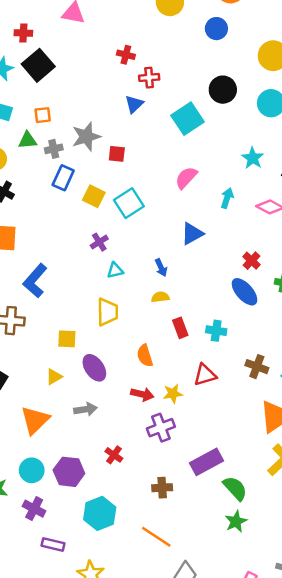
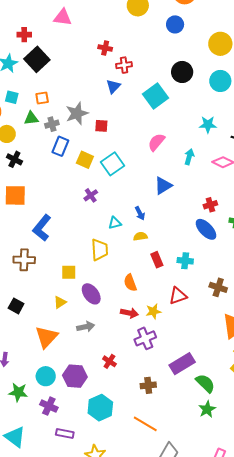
cyan star: (253, 158) -> (208, 125), turned -30
red cross: (252, 261) -> (210, 205), turned 32
cyan triangle: (115, 270) -> (115, 223), moved

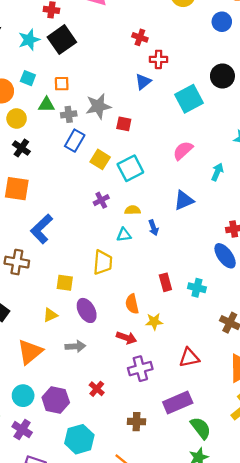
yellow semicircle: (140, 236) -> (133, 210), moved
red triangle: (178, 296) -> (189, 358), moved
yellow star: (153, 311) -> (154, 322), moved

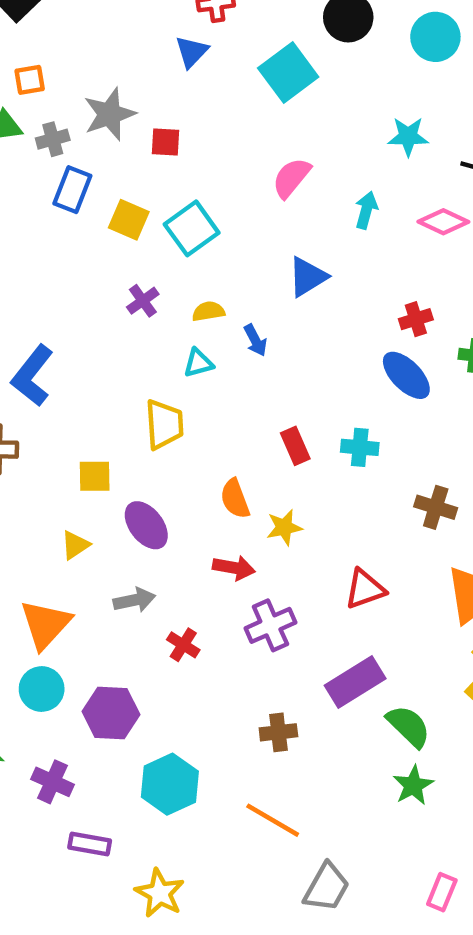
red cross: (97, 389) -> (183, 645), moved
cyan circle: (23, 396) -> (42, 689), moved

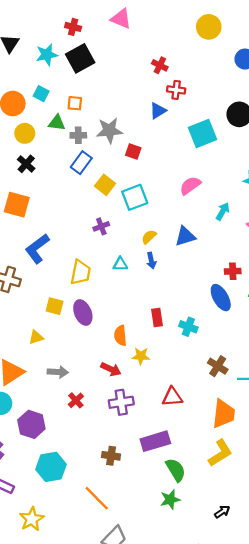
yellow semicircle: (208, 311) -> (149, 237), moved, turned -49
yellow trapezoid: (164, 424) -> (81, 272), moved
purple ellipse: (146, 525) -> (83, 313), moved

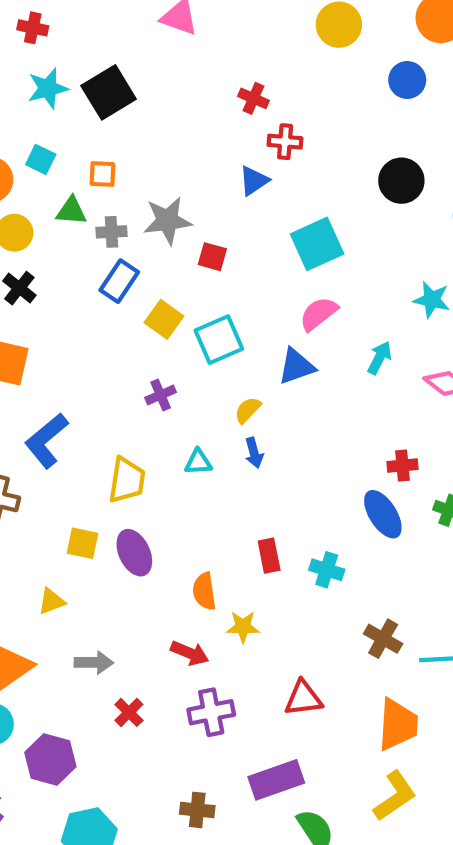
red cross: (73, 27) -> (33, 28), moved
cyan square: (203, 134) -> (317, 244), moved
blue triangle: (185, 236) -> (296, 366), moved

